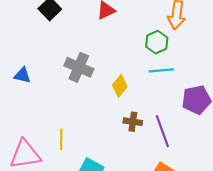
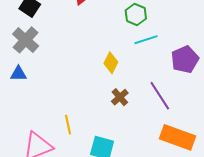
gray cross: (79, 67) -> (26, 40), moved, turned 32
brown cross: (133, 122) -> (120, 97), moved, turned -36

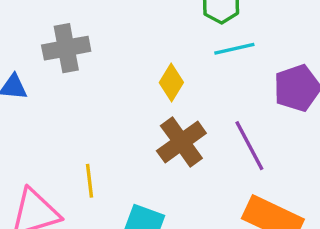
gray cross: (26, 40) -> (66, 48), moved, turned 32
brown cross: (120, 97) -> (181, 142), size x1.6

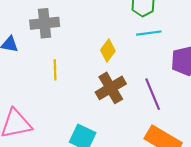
yellow line: (90, 181) -> (55, 70), moved

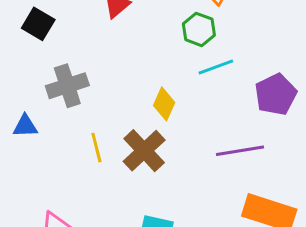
brown cross: (111, 88) -> (144, 151), moved
purple line: (153, 94) -> (240, 151), turned -64

